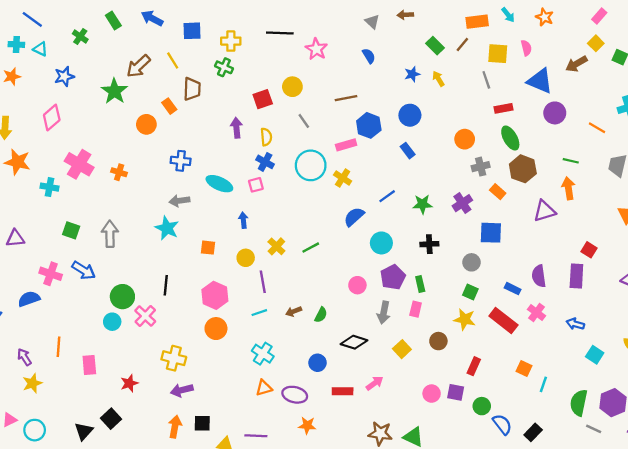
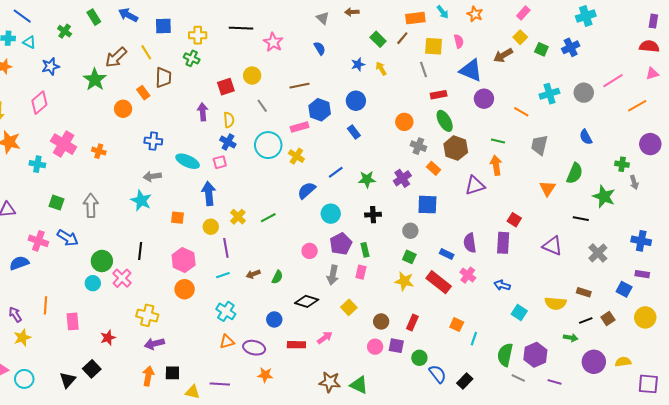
gray cross: (481, 167) -> (418, 146), turned 35
blue arrow: (243, 220) -> (209, 193), size x1.6
brown circle: (438, 341) -> (381, 321), moved

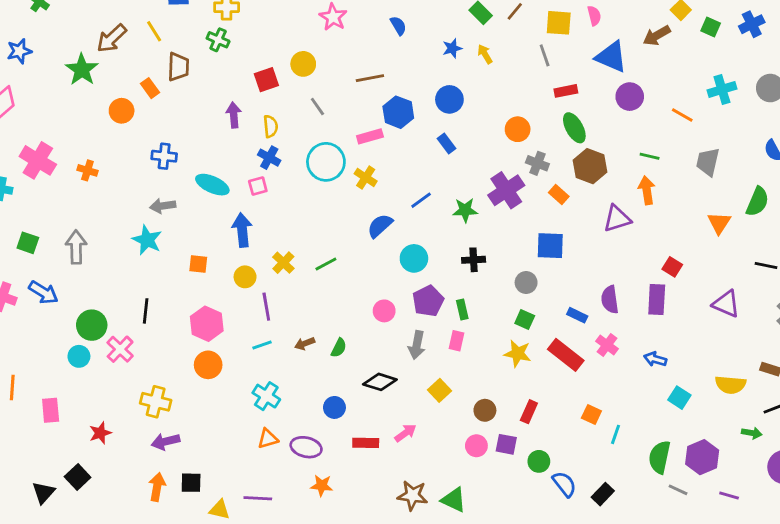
purple cross: (402, 178) -> (506, 190), moved, size x1.4

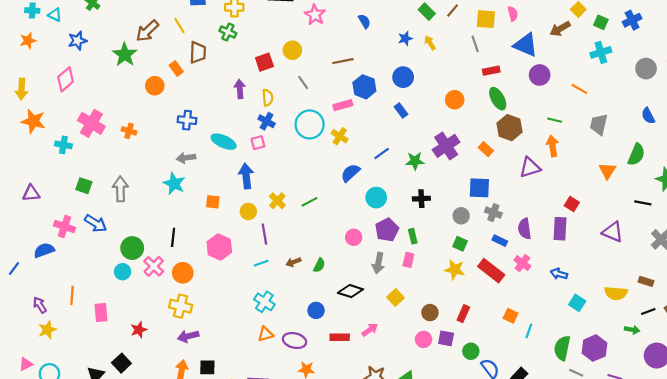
cyan cross: (722, 89) -> (601, 52), moved
gray cross: (537, 163) -> (493, 213), moved
orange circle: (208, 365) -> (183, 273), moved

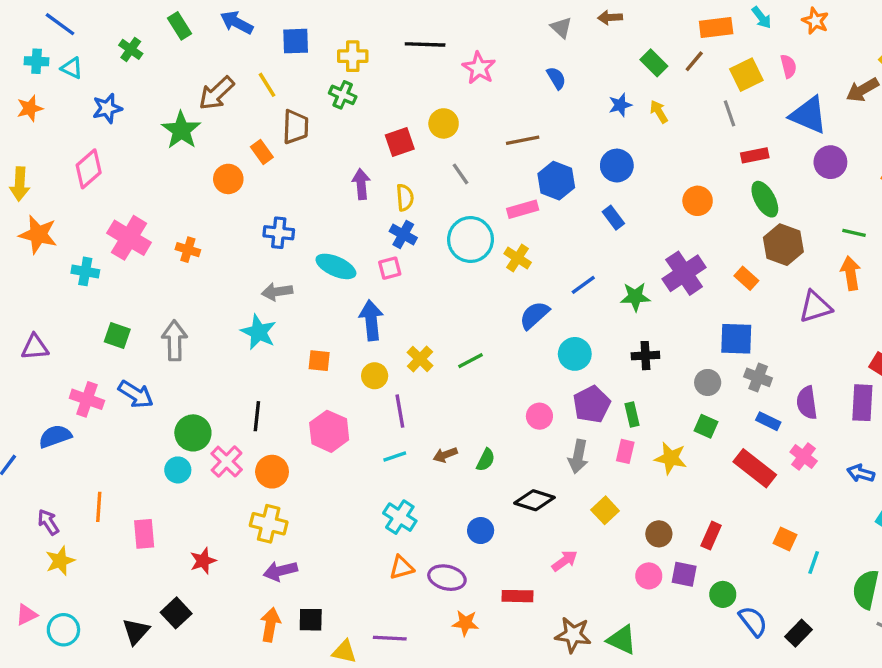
yellow square: (486, 19) -> (746, 75), turned -30
yellow star: (455, 270) -> (671, 458), moved
red rectangle: (340, 337) -> (518, 596), moved

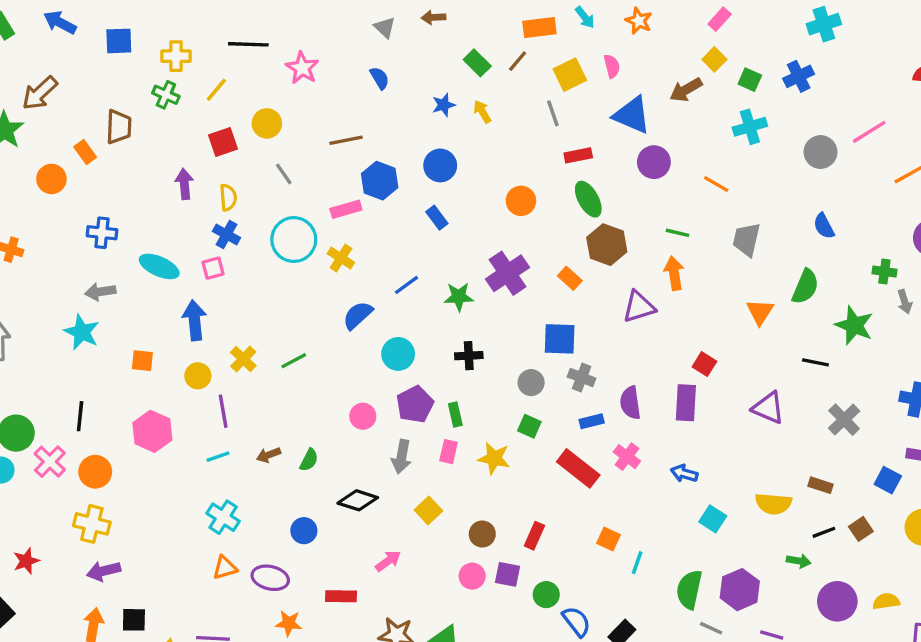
yellow line: (267, 85) -> (216, 90), moved, turned 72
blue rectangle: (768, 421) -> (592, 421), turned -40

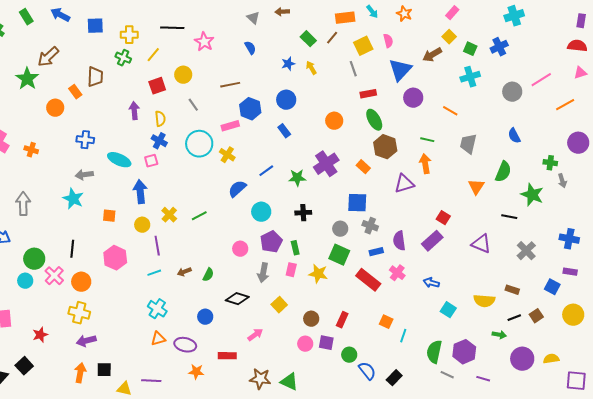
blue triangle: (632, 115) -> (400, 70), turned 50
purple rectangle: (686, 403) -> (432, 241), turned 45
green square: (529, 426) -> (339, 255), size x1.5

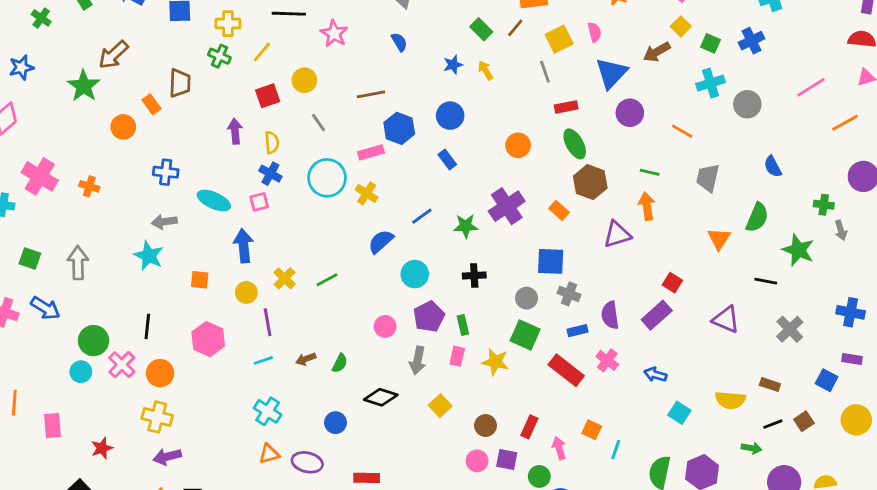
gray circle: (512, 92) -> (747, 104), moved
pink arrow: (255, 335) -> (559, 448), moved, turned -70

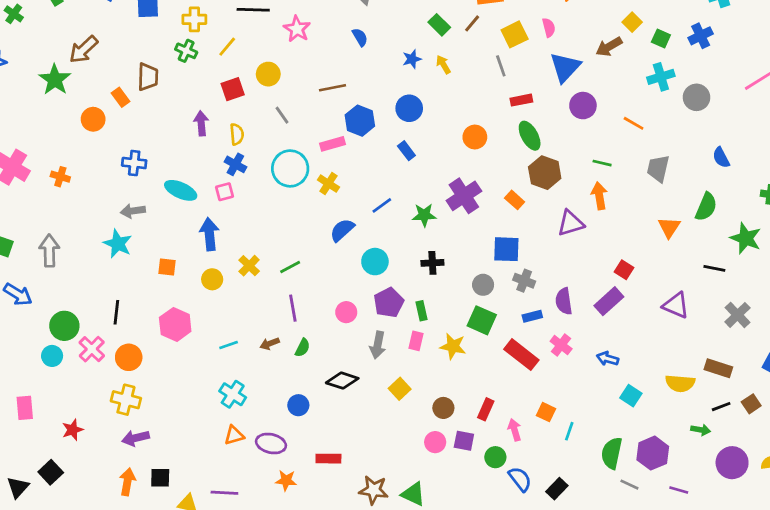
purple line: (268, 322) -> (293, 308), moved
brown rectangle: (770, 384) -> (718, 368), size x1.4

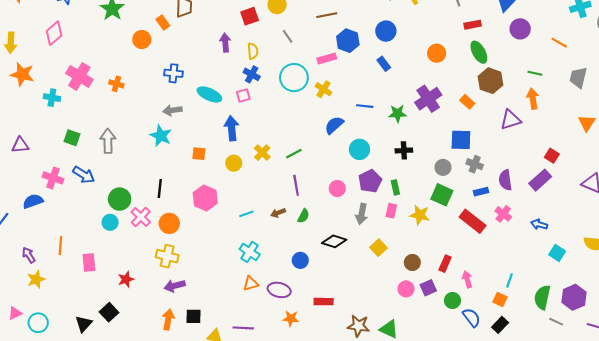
blue line: (382, 205) -> (365, 106), turned 42
orange square: (546, 412) -> (500, 299), moved
purple square: (464, 441) -> (428, 288), turned -35

